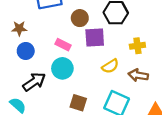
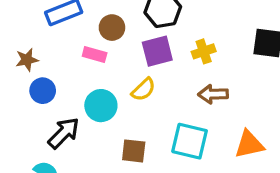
purple square: (95, 38) -> (157, 51), moved
pink rectangle: (63, 45) -> (95, 54), moved
yellow semicircle: (110, 66) -> (143, 89), moved

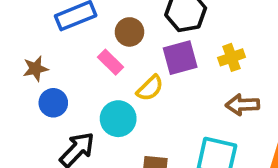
pink rectangle: (95, 54) -> (110, 62), turned 30
yellow semicircle: (143, 89) -> (150, 88), moved

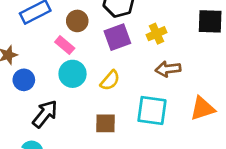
yellow semicircle: (150, 88) -> (110, 80), moved
cyan circle: (118, 119) -> (73, 74), moved

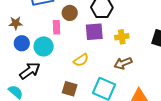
pink rectangle: (65, 45) -> (56, 27), turned 32
brown arrow: (168, 69) -> (123, 63), turned -30
cyan circle: (73, 74) -> (44, 46), moved

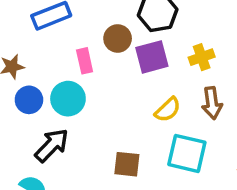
brown circle: (70, 13) -> (118, 38), moved
yellow semicircle: (81, 60) -> (168, 110), moved
brown arrow: (123, 63) -> (212, 103), turned -66

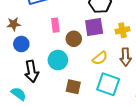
brown circle: (118, 38) -> (74, 39), moved
cyan circle: (68, 99) -> (58, 60), moved
black arrow: (52, 145) -> (31, 71), turned 120

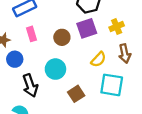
pink rectangle: (55, 25) -> (32, 34), moved
brown circle: (74, 39) -> (62, 37), moved
brown square: (73, 87) -> (76, 94), turned -35

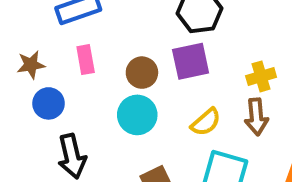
yellow cross: (117, 26) -> (261, 76), moved
cyan circle: (55, 69) -> (137, 115), moved

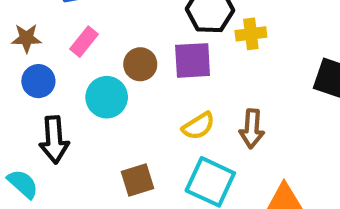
pink rectangle: (86, 60) -> (84, 42), turned 40
yellow cross: (261, 76) -> (251, 34), moved
cyan circle: (137, 115) -> (107, 97), moved

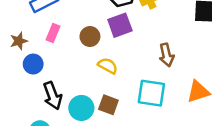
cyan circle: (107, 97) -> (81, 108), moved
yellow semicircle: (198, 126) -> (108, 66), moved, turned -102
brown square: (138, 180) -> (108, 105), turned -36

